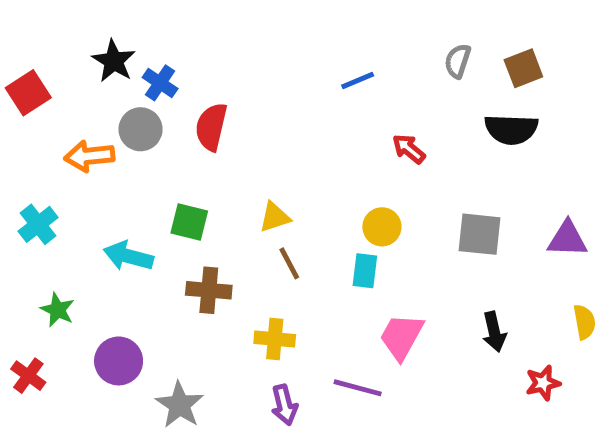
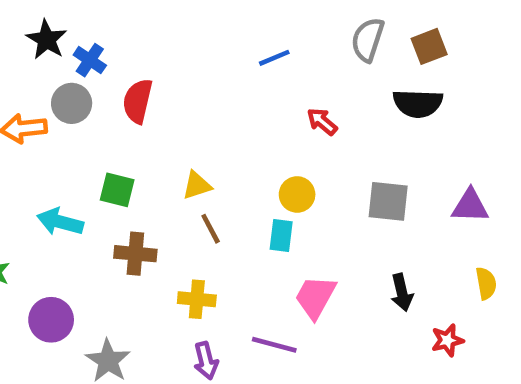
gray semicircle: (458, 61) -> (368, 40), size x1.4

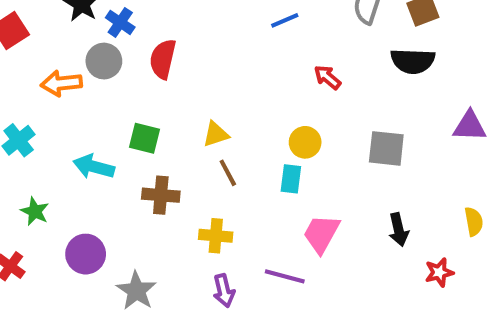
purple triangle: (470, 206) -> (470, 126), moved

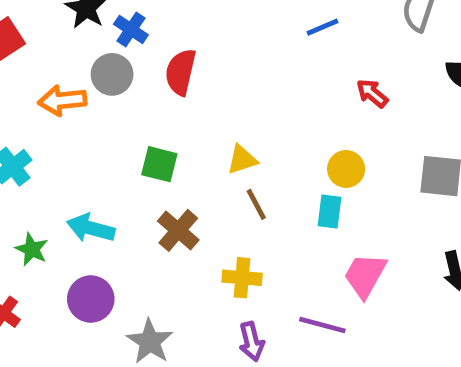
cyan arrow: (94, 167) -> (91, 228), moved
brown cross: (161, 195) -> (178, 230), turned 36

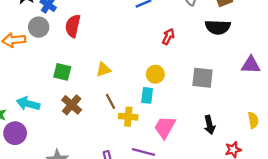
red arrow: (372, 93) -> (168, 37), turned 77
brown line: (256, 204) -> (111, 101), moved
yellow cross: (242, 278) -> (128, 117), moved
purple circle: (91, 299) -> (15, 133), moved

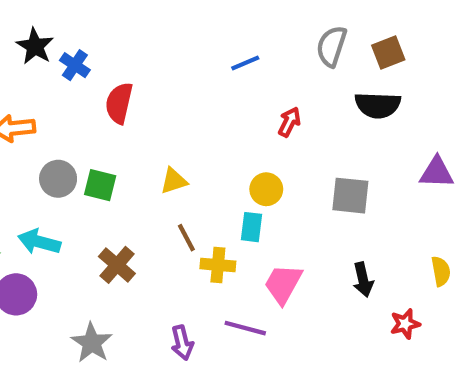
gray circle: (39, 27) -> (58, 179), moved
brown cross: (72, 105) -> (117, 265), moved

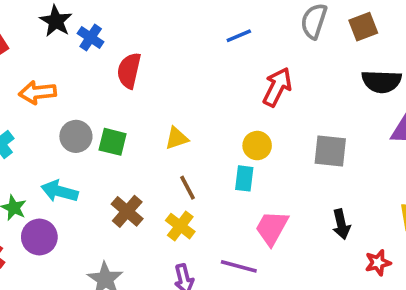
black semicircle: (378, 105) -> (382, 81), moved
red arrow: (289, 122) -> (277, 87), size x1.5
yellow cross: (218, 265) -> (180, 226), moved, turned 32

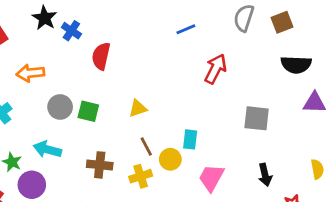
yellow circle: (257, 146) -> (170, 159), moved
brown cross: (127, 211) -> (100, 165), turned -35
yellow cross: (180, 226) -> (141, 176), turned 35

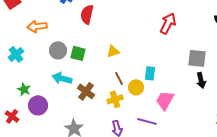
cyan arrow: (47, 149) -> (62, 78), moved
brown cross: (100, 165) -> (86, 91), turned 30
black arrow: (265, 175) -> (201, 80), moved

